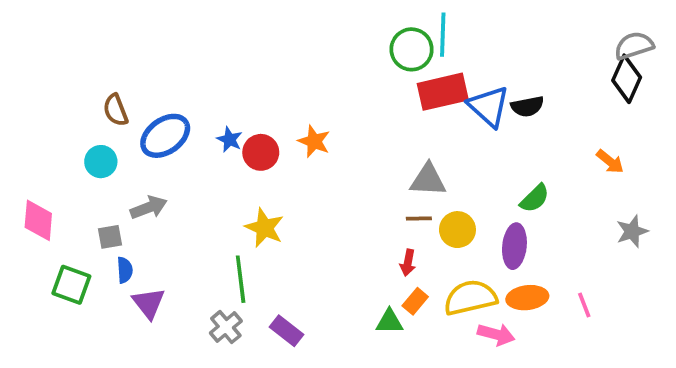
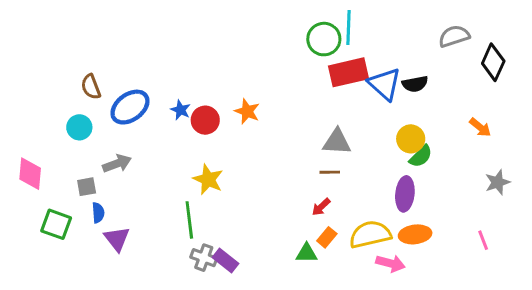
gray semicircle: (634, 46) -> (454, 36), moved
yellow circle: (457, 230) -> (411, 139), moved
red arrow: (408, 263) -> (321, 207), turned 36
pink line: (584, 305) -> (483, 240), moved
gray cross: (226, 327) -> (204, 258), moved, turned -30

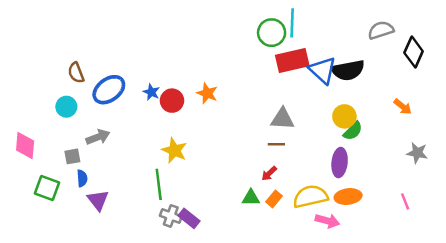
black semicircle: (415, 84) -> (348, 70), size x1.5
gray star: (498, 182) -> (417, 153), turned 30
green triangle: (307, 253) -> (251, 198), moved

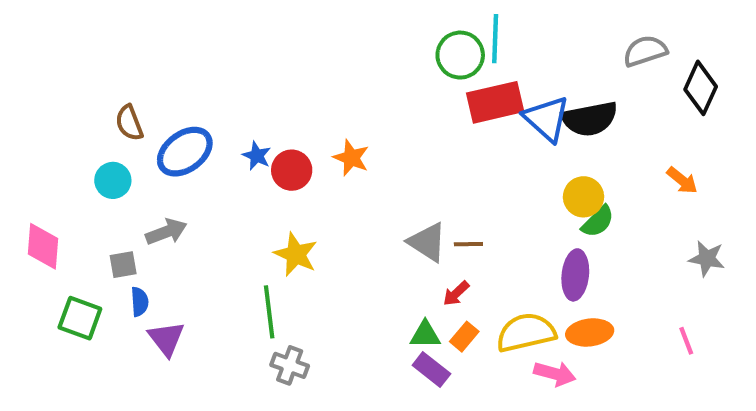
gray triangle: (282, 119) -> (427, 242), moved, turned 30
purple rectangle: (189, 218) -> (431, 369), moved

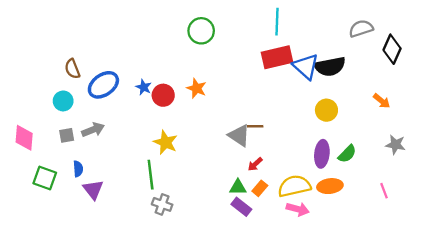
green circle: (460, 55) -> (201, 31), moved
green semicircle: (598, 222) -> (347, 154), moved
brown line: (468, 244) -> (255, 126), moved
gray square: (123, 265) -> (67, 135), moved
pink arrow: (555, 374) -> (298, 209), moved

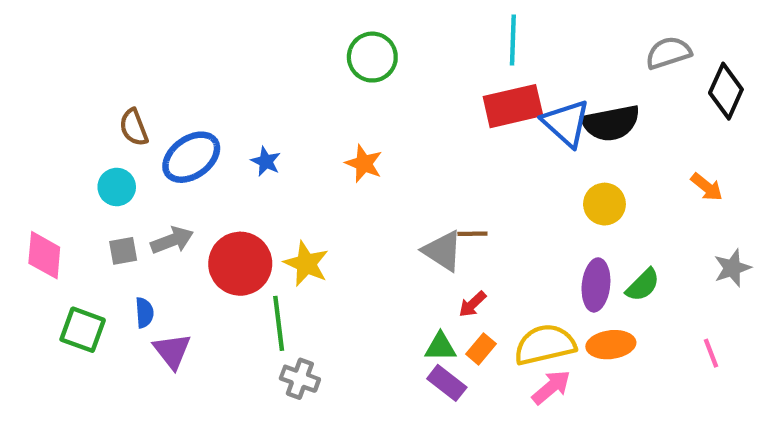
red circle: (163, 95) -> (240, 264), moved, size x1.5
gray star: (395, 145) -> (732, 268), turned -30
pink arrow: (298, 209) -> (551, 387), turned -55

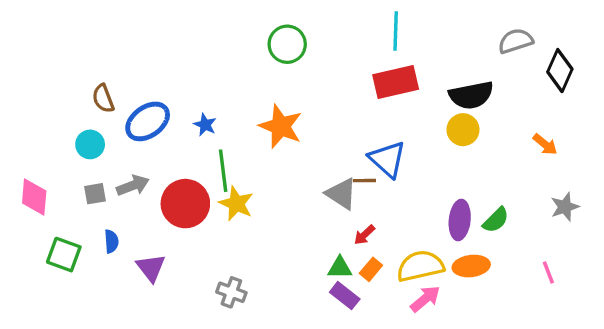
blue triangle: (566, 123) -> (387, 159), moved
orange star: (364, 164) -> (281, 126), size x1.5
yellow circle: (604, 204) -> (463, 130), moved
green line: (279, 323) -> (223, 171), moved
purple triangle: (172, 351) -> (151, 268), moved

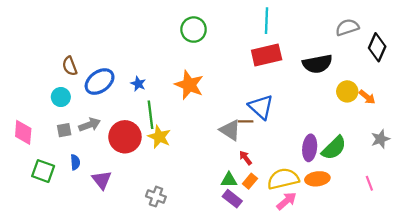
yellow circle: (463, 130) -> (347, 91), moved
green semicircle: (496, 220) -> (334, 148), size x1.4
red arrow: (364, 235) -> (246, 158), turned 96

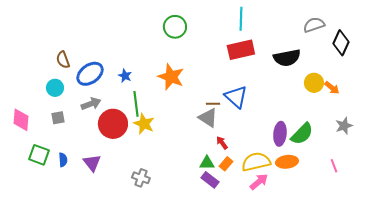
brown line: (246, 121) -> (213, 104), moved
gray arrow: (90, 125) -> (91, 104), moved
blue semicircle: (75, 162) -> (63, 160), moved

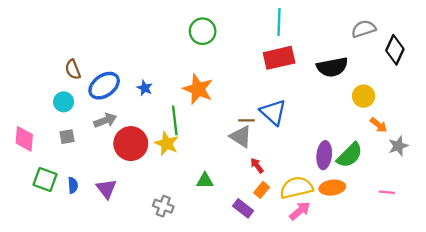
orange arrow: (332, 88) -> (379, 125), moved
green line: (136, 104) -> (175, 120), moved
green triangle: (207, 163) -> (205, 181), moved
pink line: (334, 166) -> (387, 192), turned -64

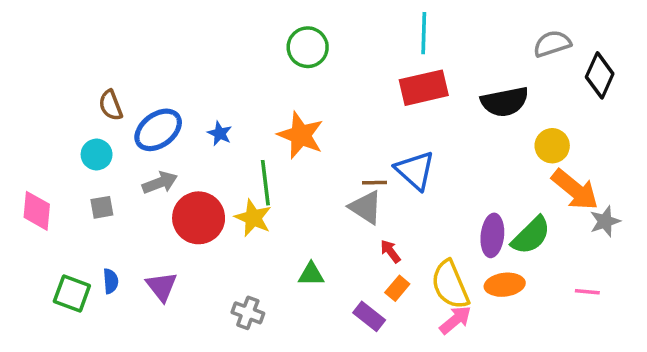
orange arrow: (379, 125) -> (575, 190), size x1.8
green square: (45, 179) -> (72, 293), moved
yellow semicircle: (296, 188) -> (450, 285), turned -100

